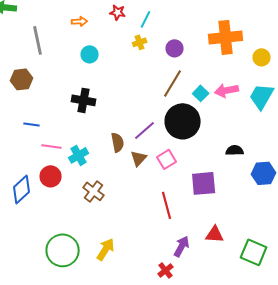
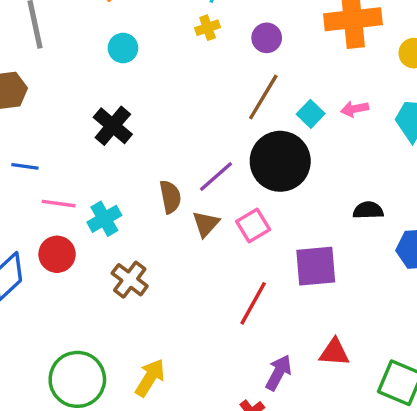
pink arrow: (227, 90) -> (355, 109), size x0.7
black cross: (84, 100) -> (113, 126), turned 30
red line: (167, 205) -> (253, 303), turned 44

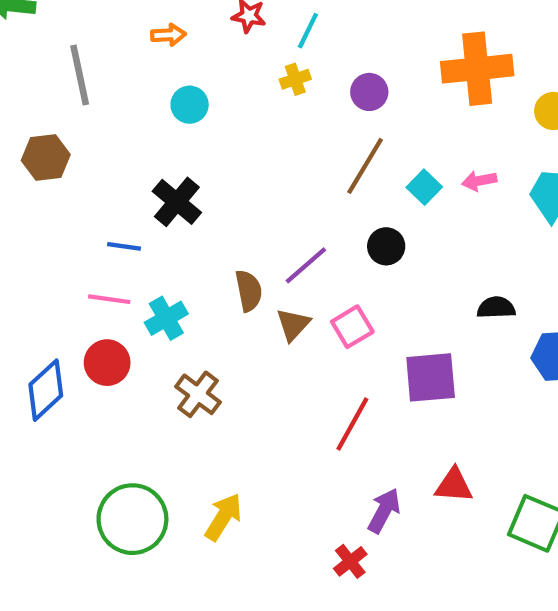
black circle: (280, 161) -> (386, 246), size x0.5
blue line: (25, 166) -> (124, 246), moved

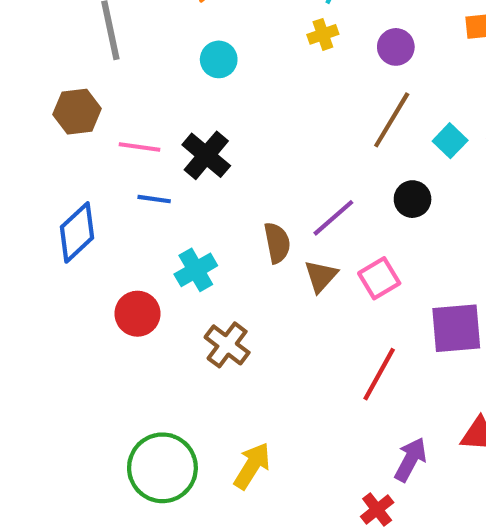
pink line: (109, 299) -> (140, 147), moved
blue diamond: (46, 390) -> (77, 232), moved

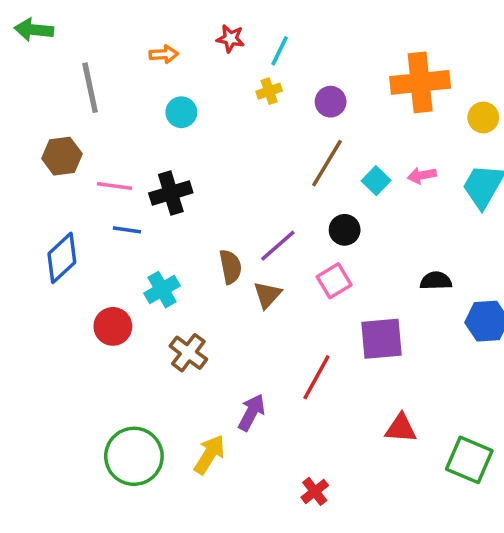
black cross: (206, 155) -> (171, 193), turned 33
pink square: (379, 278) -> (334, 281), moved
purple arrow: (410, 460) -> (252, 412), moved

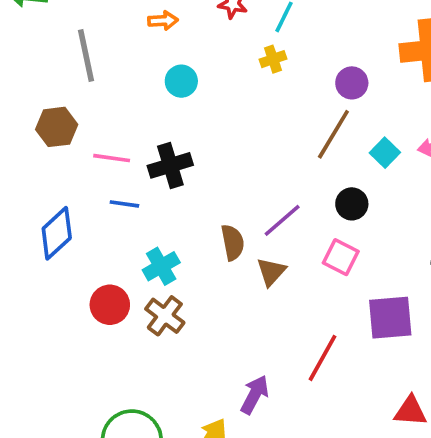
purple circle: (331, 102) -> (352, 83), moved
pink square: (334, 281) -> (341, 257), turned -32
brown cross: (188, 353) -> (165, 316), moved

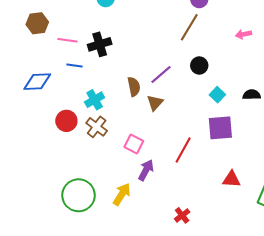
cyan square: (385, 153) -> (217, 95), moved
blue diamond: (57, 233) -> (37, 82), turned 40
pink square: (341, 257) -> (134, 144), moved

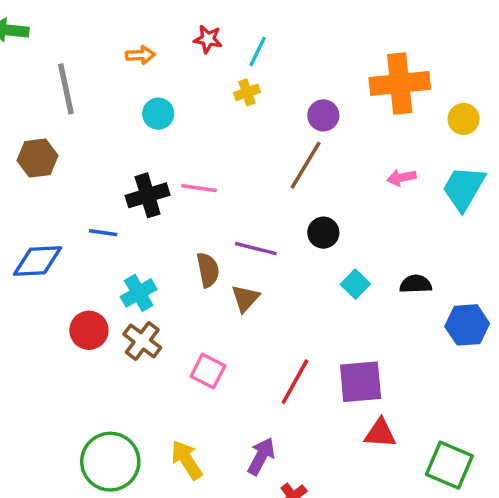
pink line: (67, 40) -> (199, 188), moved
purple line: (161, 75) -> (256, 249), turned 55
purple square: (220, 128) -> (361, 382), moved
purple arrow: (146, 170) -> (261, 456), moved
yellow arrow: (122, 194) -> (187, 460), turned -65

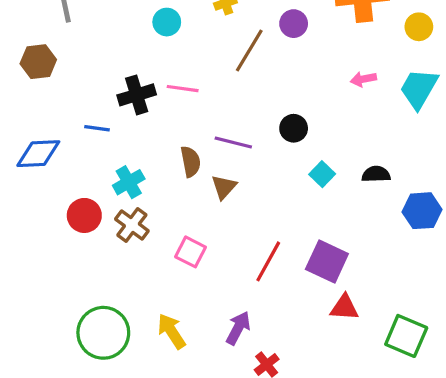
cyan circle: (158, 114) -> (167, 22), moved
brown line: (306, 165) -> (249, 51), moved
purple square: (361, 382) -> (327, 261), turned 30

